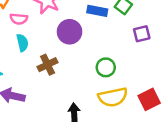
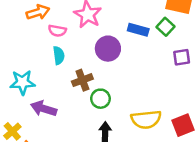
green circle: (106, 67) -> (100, 99), moved

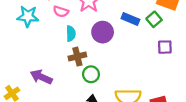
cyan semicircle: (59, 55) -> (71, 34), moved
cyan star: (22, 82) -> (28, 16), moved

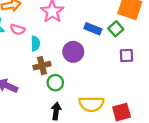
pink semicircle: (61, 12) -> (18, 29), moved
purple circle: (103, 32) -> (73, 52), moved

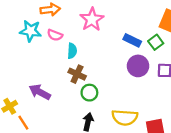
purple circle: (73, 52) -> (138, 66), moved
brown cross: (42, 66) -> (77, 74), turned 35

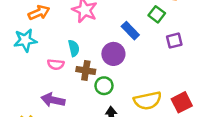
pink semicircle: (55, 35) -> (56, 64), moved
blue rectangle: (132, 40) -> (130, 31), moved, turned 36
purple circle: (138, 66) -> (113, 54), moved

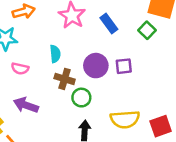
blue rectangle: (130, 31) -> (109, 24), moved
purple square: (174, 41) -> (124, 66), moved
pink semicircle: (56, 64) -> (20, 69), moved

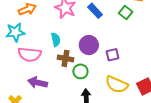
purple square: (124, 66) -> (112, 55), moved
pink semicircle: (20, 69) -> (30, 54), size x1.6
yellow semicircle: (125, 119) -> (117, 84), turned 35

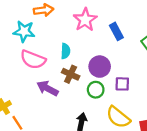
green circle: (80, 71) -> (96, 90), moved
purple arrow: (38, 83) -> (47, 88), moved

